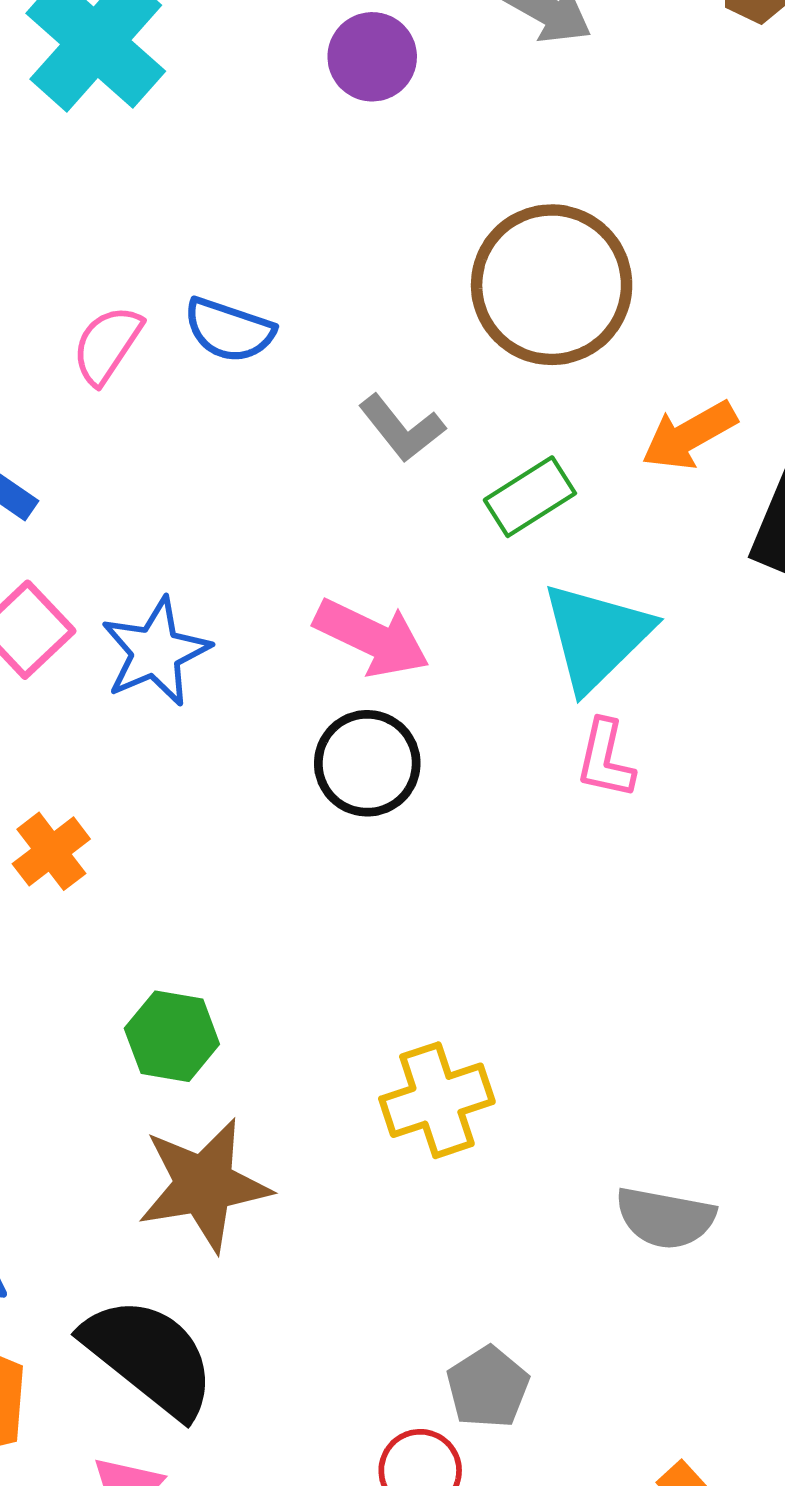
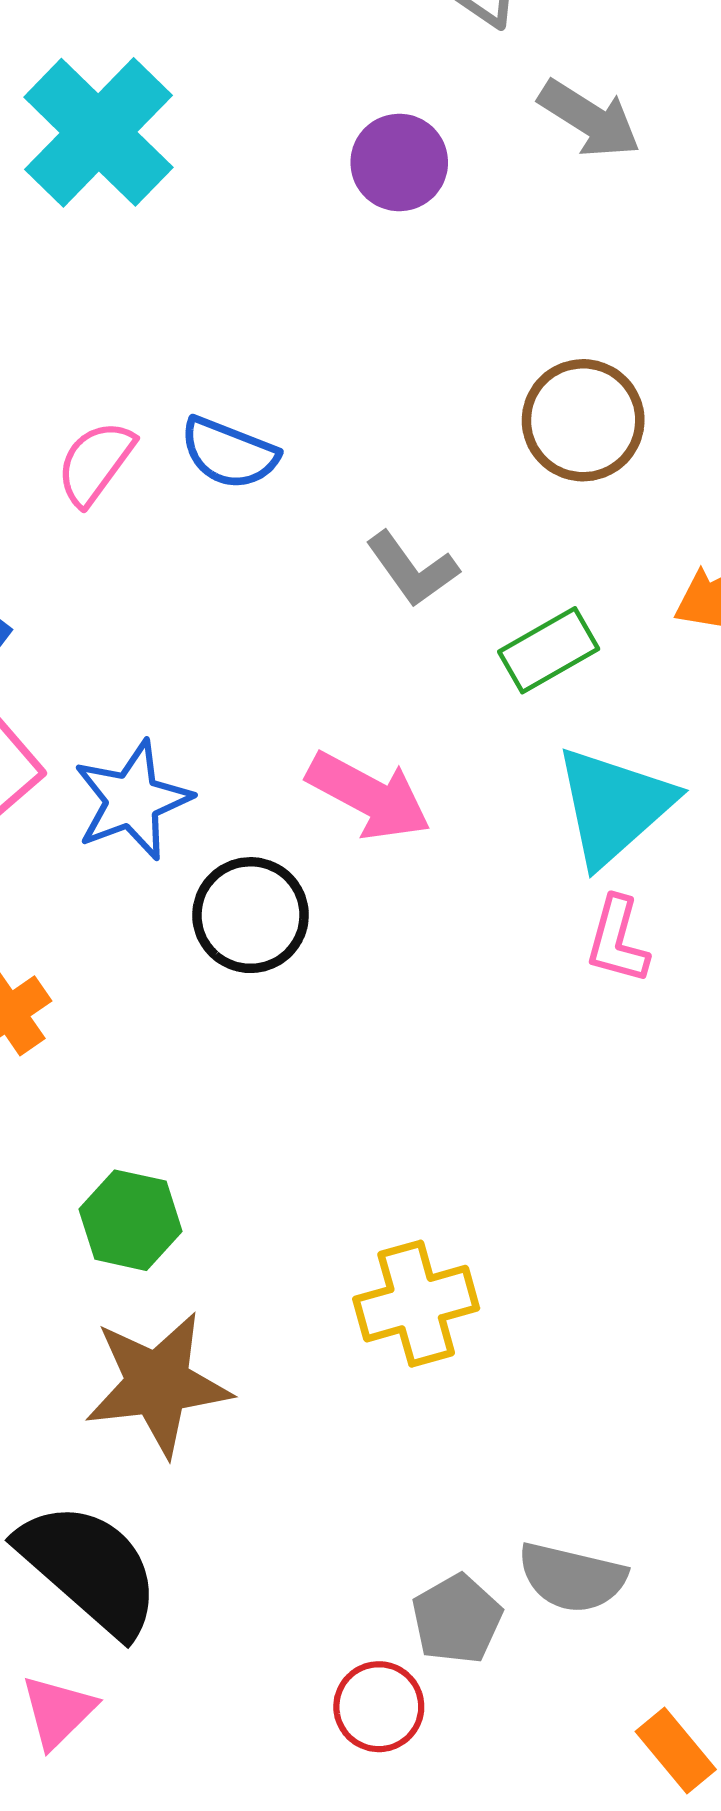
brown circle: (552, 285) -> (583, 420), size x0.7
black circle: (367, 763) -> (251, 915), moved
gray semicircle: (665, 1218) -> (572, 1577), moved

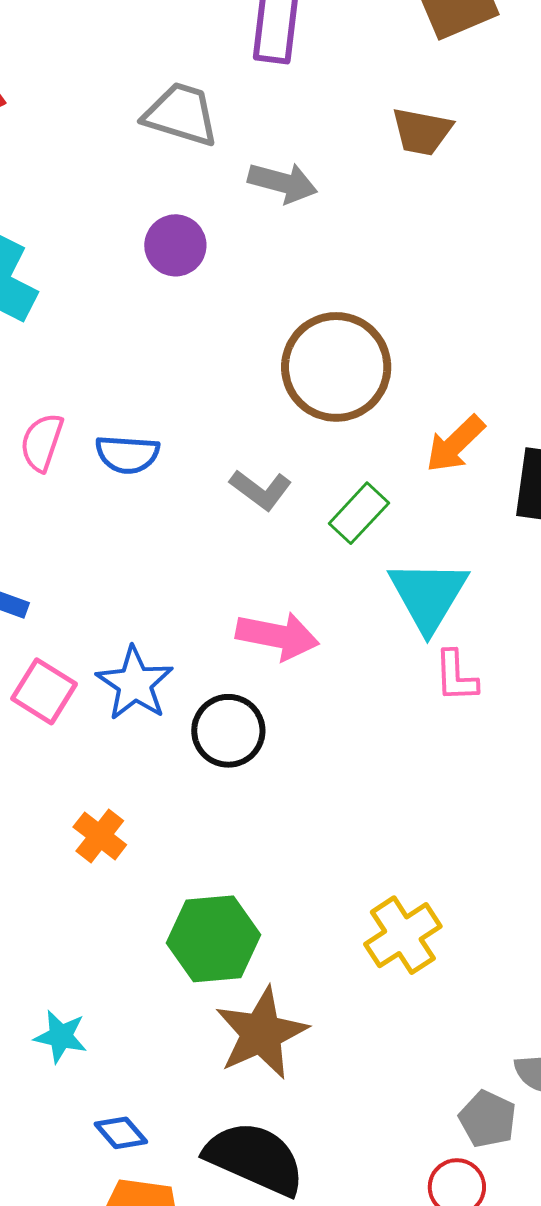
brown circle: (583, 420) -> (336, 367), size x1.4
pink semicircle: (95, 463) -> (42, 442), moved
green hexagon: (131, 1220) -> (214, 939), size x1.4

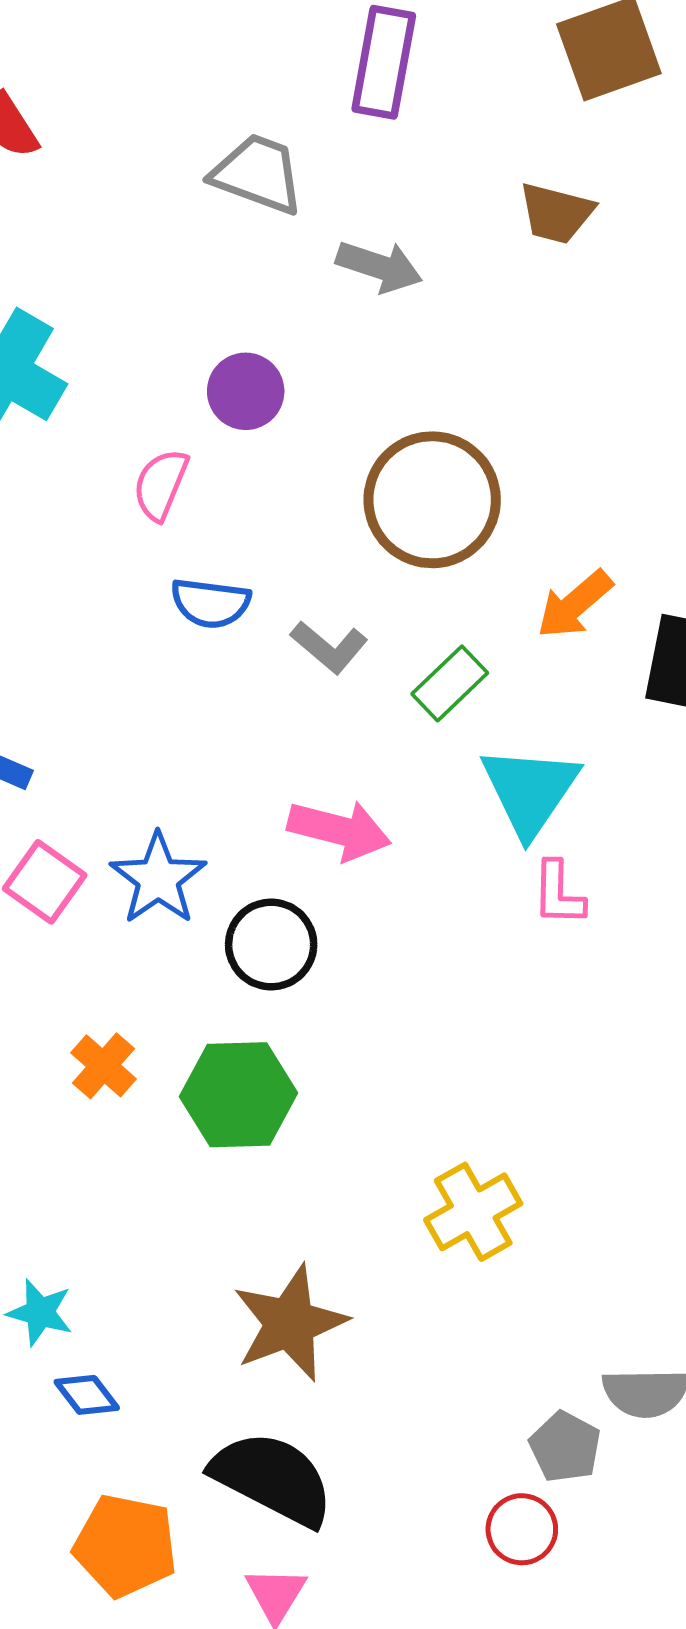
purple circle: (175, 245) -> (246, 391), moved
pink semicircle: (42, 442) -> (161, 485), moved
blue semicircle: (127, 454) -> (211, 603), moved
green hexagon: (214, 939) -> (238, 1095), moved
blue diamond: (121, 1133) -> (87, 1395), moved

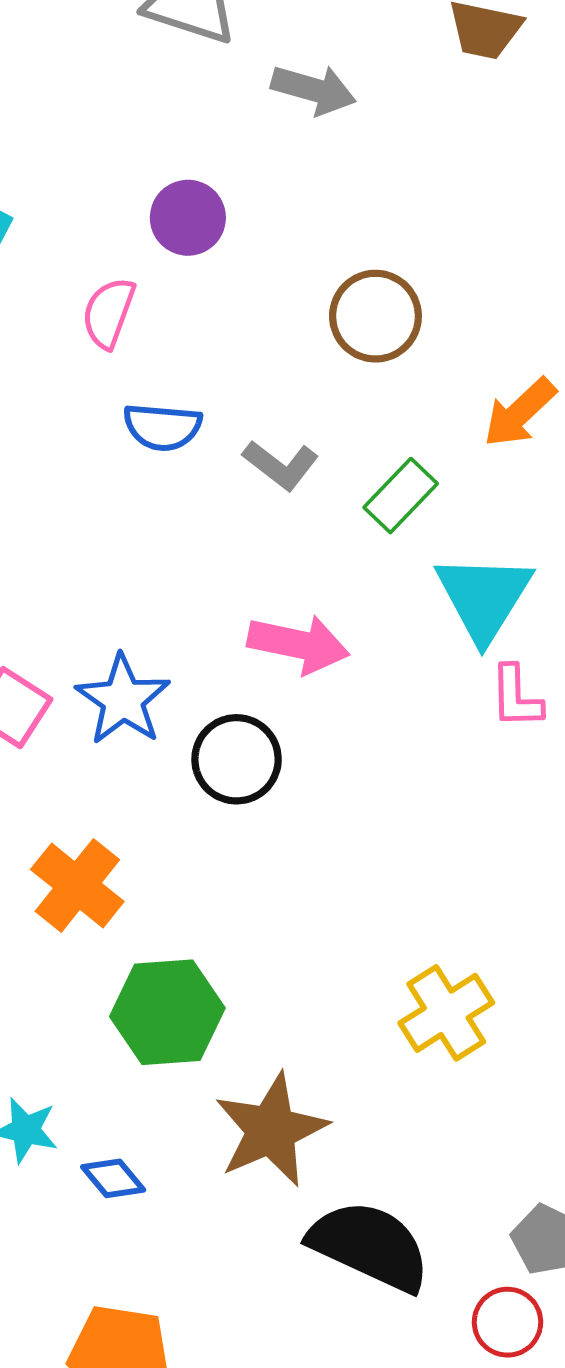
brown circle: (432, 500) -> (375, 316), size x0.7
orange cross: (104, 1066) -> (77, 886), size x1.4
green hexagon: (238, 1095) -> (167, 1012), moved
blue diamond: (87, 1395) -> (113, 1178), moved
black semicircle: (273, 1478) -> (370, 1246), moved

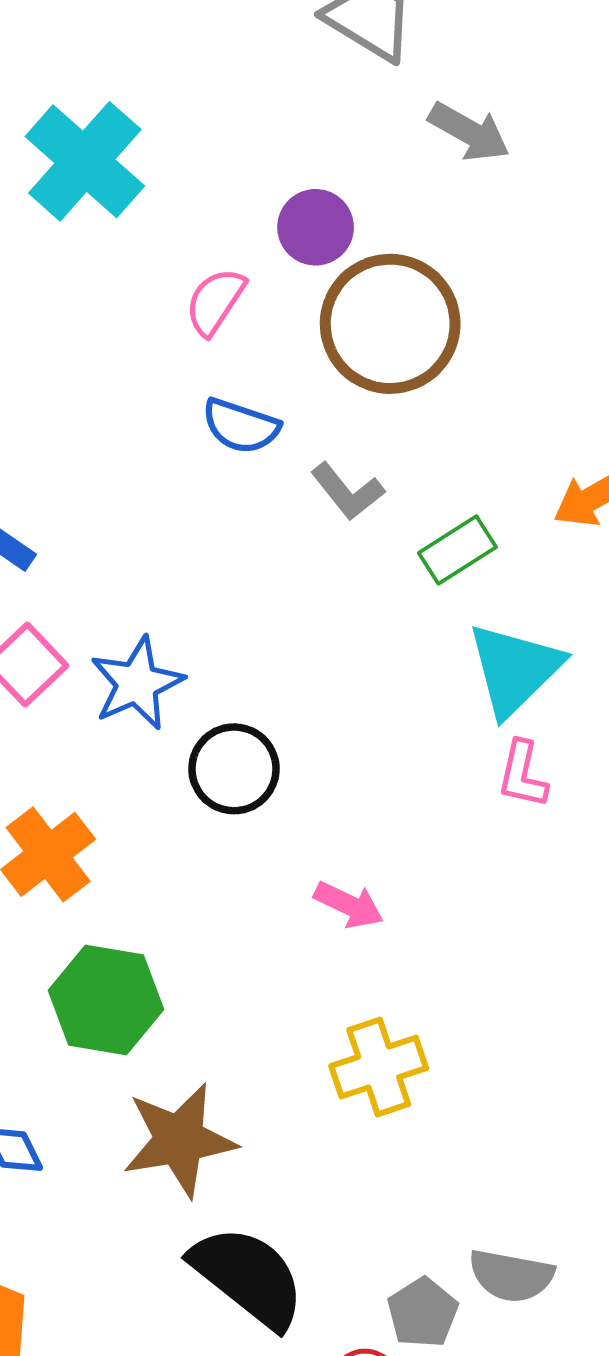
brown circle: (375, 316) -> (390, 324), moved, size x1.5
pink arrow: (298, 644) -> (349, 905), moved, size x0.7

